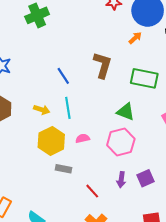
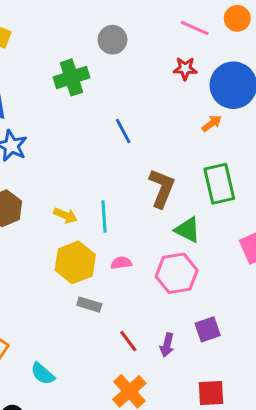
brown L-shape: (102, 65) -> (162, 188), moved
blue line: (63, 76) -> (123, 131), moved
green rectangle: (144, 78) -> (219, 184), turned 60
purple arrow: (121, 180) -> (167, 345), moved

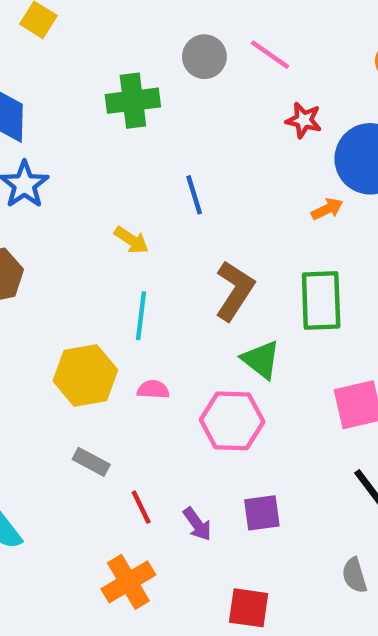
pink line: (195, 28) -> (270, 55), moved
yellow arrow: (65, 215) -> (131, 240), moved
gray rectangle: (89, 305) -> (91, 462), moved
purple arrow: (167, 345) -> (197, 524), turned -60

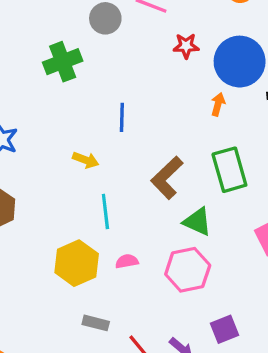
blue line: (194, 195) -> (122, 117), turned 32
orange arrow: (327, 209) -> (218, 104), turned -35
brown L-shape: (235, 291) -> (167, 178), turned -153

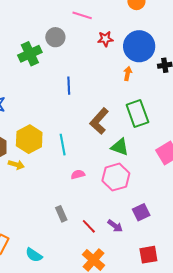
gray circle: (105, 18) -> (55, 37), moved
yellow arrow: (86, 160) -> (16, 165), moved
yellow hexagon: (77, 263) -> (29, 139), moved
gray rectangle: (96, 323) -> (61, 214), turned 56

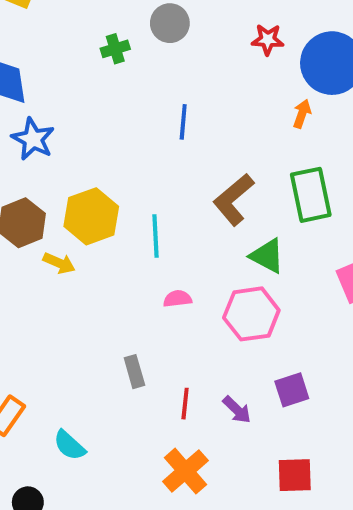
green cross: (30, 54) -> (115, 49), size x0.6
red line: (89, 226) -> (185, 404), turned 42

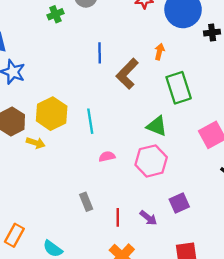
orange arrow: (302, 114) -> (159, 52), moved
brown L-shape: (234, 199) -> (127, 74), moved

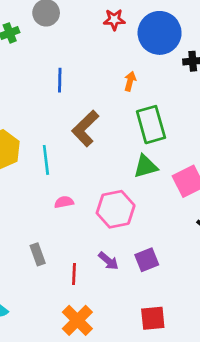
brown L-shape: (127, 74) -> (85, 128), moved
green triangle: (157, 126) -> (146, 166), moved, turned -40
purple arrow: (148, 218) -> (108, 261), moved

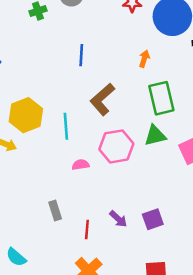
pink hexagon: (116, 209) -> (116, 146), moved

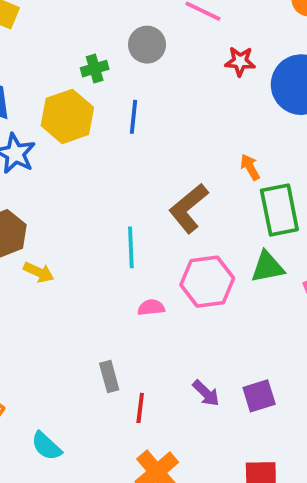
blue line: (81, 55) -> (134, 117), moved
orange arrow: (144, 59) -> (250, 167), moved, turned -49
yellow hexagon: (26, 115) -> (67, 116), moved
red line: (87, 229) -> (140, 408), moved

